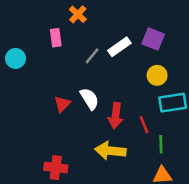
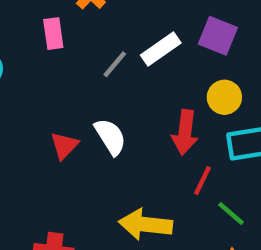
red arrow: (115, 116) -> (185, 132), moved
red line: (144, 125) -> (202, 181), turned 48
green line: (161, 144) -> (231, 213), turned -48

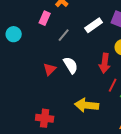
pink rectangle: (53, 34) -> (45, 18), turned 32
gray line: (115, 64) -> (64, 35), moved

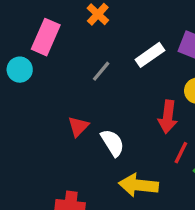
pink rectangle: (45, 18) -> (46, 37), moved, size x1.5
white semicircle: (71, 65) -> (112, 143), moved

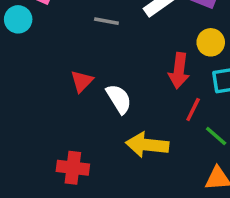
gray line: (101, 71) -> (106, 21), turned 60

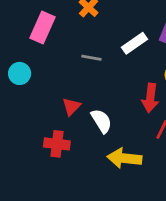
cyan circle: (18, 19) -> (20, 73), moved
red cross: (73, 168) -> (57, 144), moved

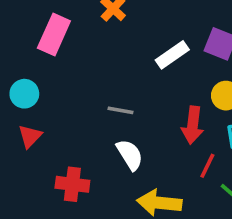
gray line: (91, 58) -> (120, 110), moved
red triangle: (71, 107) -> (30, 136), moved

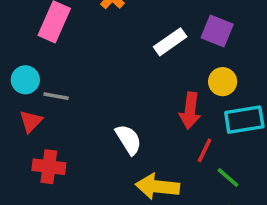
gray line: (120, 110) -> (56, 96), moved
red cross: (72, 184) -> (49, 167), moved

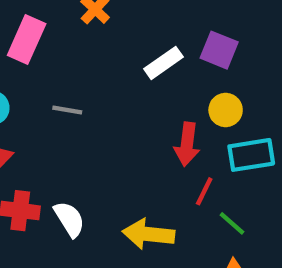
gray line: (56, 96) -> (67, 110), moved
white semicircle: (128, 140) -> (69, 219), moved

